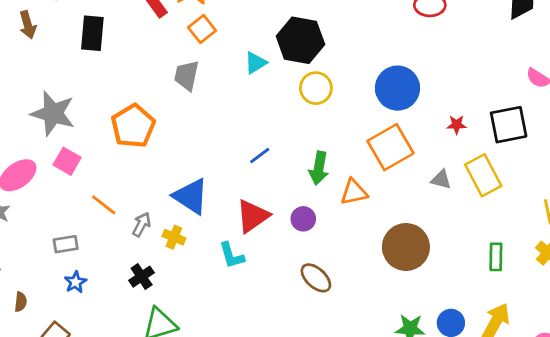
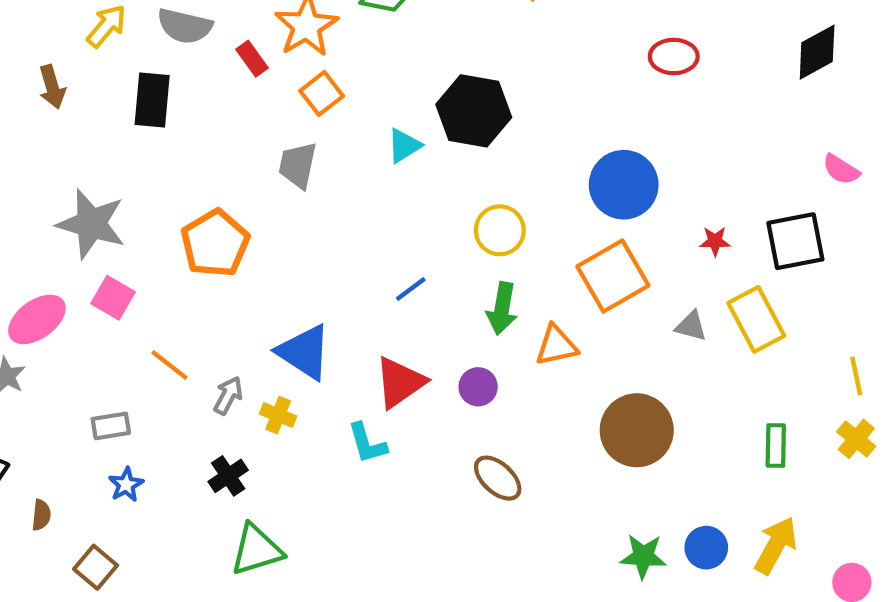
yellow circle: (316, 88) -> (500, 230), moved

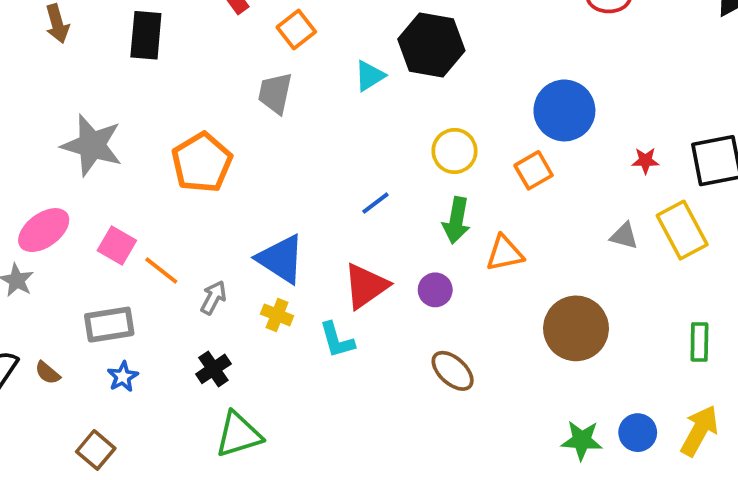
orange square: (613, 276) -> (534, 170), moved, size x0.6
pink square: (113, 298) -> (117, 245), moved
yellow cross: (278, 415) -> (277, 315), moved
gray rectangle: (111, 426) -> (109, 325), size x1.4
brown semicircle: (41, 515) -> (48, 373), moved, turned 124

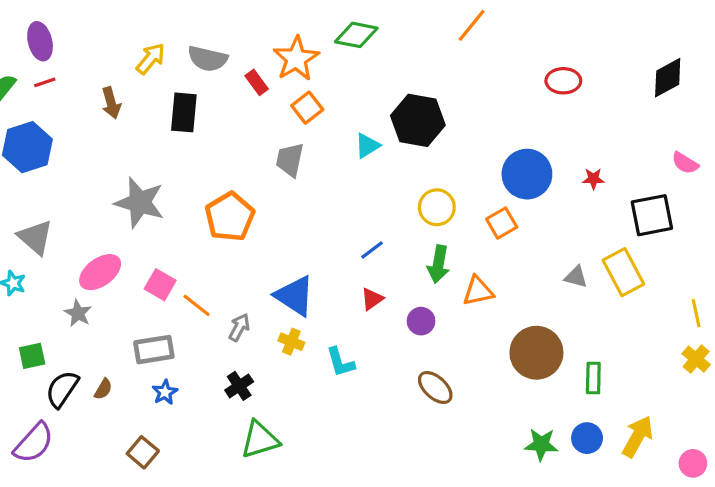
red star: (645, 161) -> (593, 179), moved
red triangle: (366, 286) -> (372, 299), moved, size x0.6
green rectangle: (699, 342) -> (593, 378), moved
brown semicircle: (48, 373) -> (103, 389), turned -100

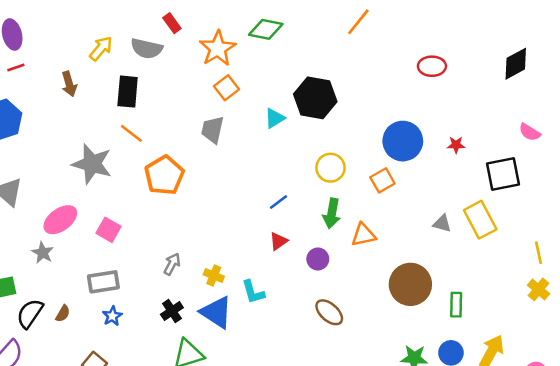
red rectangle: (257, 82) -> (172, 23), moved
blue triangle: (295, 296) -> (216, 312), moved
orange line: (197, 305) -> (131, 133), moved

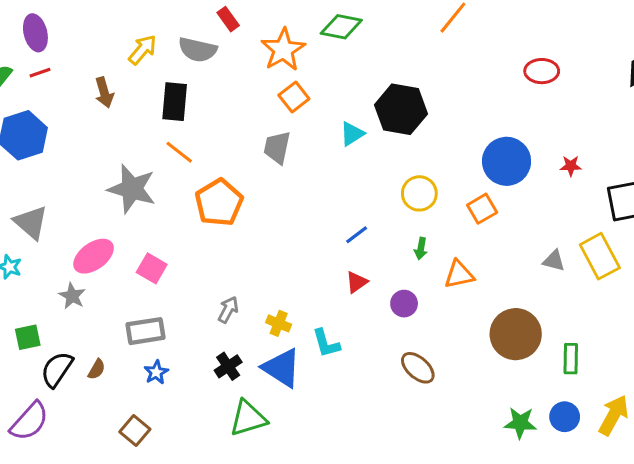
green arrow: (332, 213) -> (421, 248), size x0.6

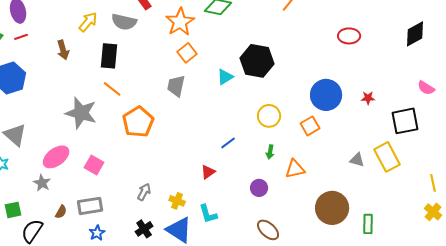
red triangle: (357, 282) -> (208, 172), moved
brown semicircle: (97, 369) -> (61, 212), moved

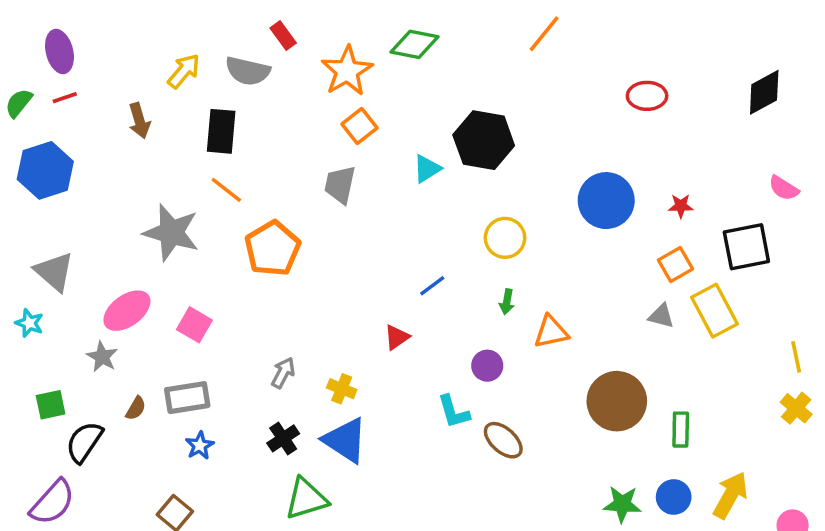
orange square: (310, 126) -> (675, 264), moved
cyan L-shape: (208, 214) -> (454, 412), moved

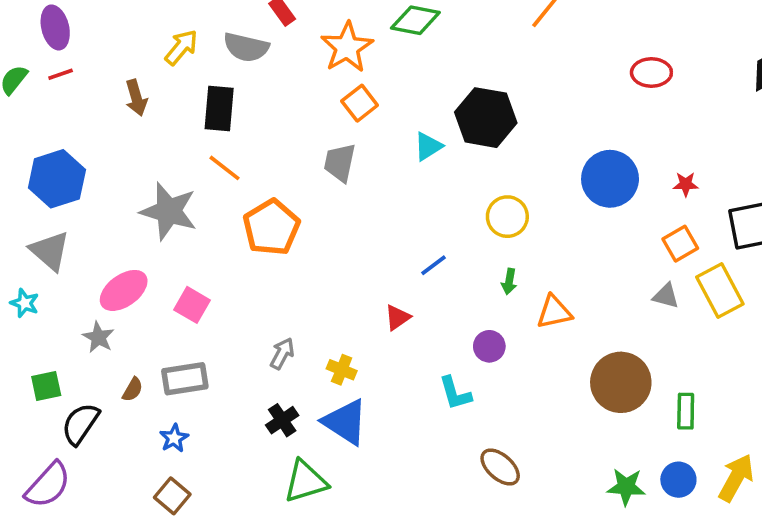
blue hexagon: (45, 170) -> (57, 179), moved
brown ellipse: (503, 440) -> (500, 467), moved
blue star: (200, 446) -> (174, 438), moved

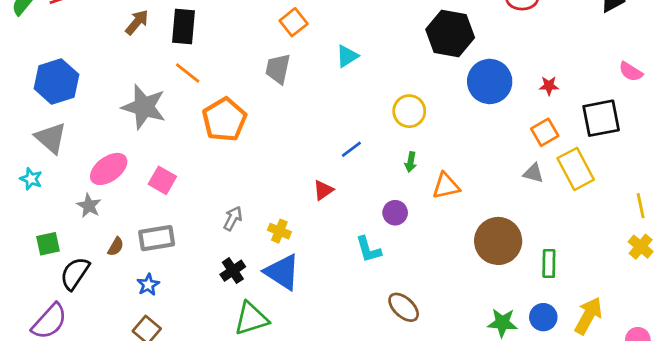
brown arrow: (136, 98) -> (137, 22), moved, turned -124
black hexagon: (486, 118) -> (450, 34), moved

